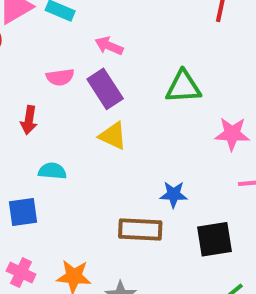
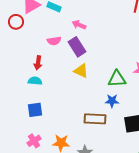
green triangle: (183, 87) -> (117, 79), moved
cyan semicircle: (52, 171) -> (35, 81), moved
pink cross: (21, 273) -> (34, 141), turned 32

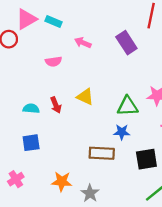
purple rectangle: (77, 47) -> (126, 43), moved
red arrow: (38, 63) -> (56, 105), moved, turned -32
pink cross: (34, 141) -> (16, 179), moved

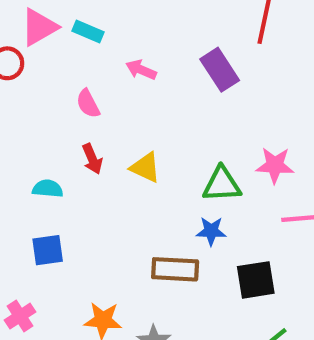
pink semicircle: (53, 61) -> (88, 104), turned 70
red arrow: (56, 105) -> (92, 159), moved

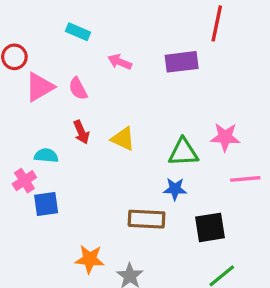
pink triangle: (39, 27) -> (39, 87), moved
purple rectangle: (220, 70) -> (182, 62), turned -64
pink cross: (20, 316) -> (24, 181), moved

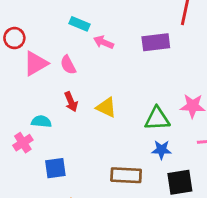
cyan rectangle: (78, 32) -> (79, 24), moved
blue star: (175, 189) -> (161, 150), moved
blue square: (46, 204) -> (55, 168), moved

